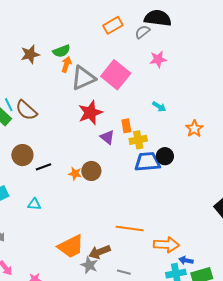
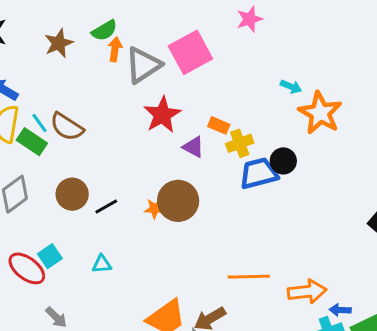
pink square: (116, 75) -> (190, 52), turned 32
cyan arrow: (159, 107) -> (291, 87), moved
orange rectangle: (126, 126) -> (219, 125), turned -48
orange star: (194, 129) -> (320, 113), size x1.6
brown circle: (91, 171) -> (178, 201), size x1.4

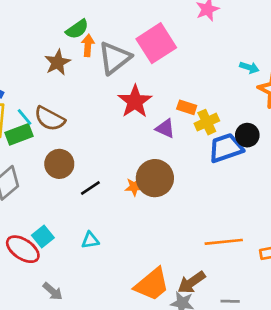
brown star: (59, 43) -> (58, 62), moved
green rectangle: (32, 142) -> (19, 134), turned -50
brown circle: (72, 194) -> (59, 164), moved

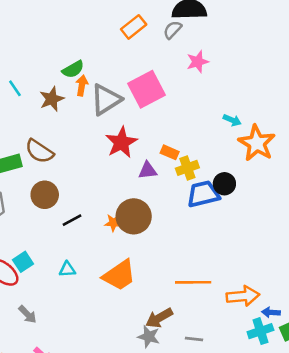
cyan line: (25, 117) -> (15, 88), moved
purple triangle: (165, 128) -> (148, 170), turned -36
orange trapezoid: (152, 284) -> (119, 275), moved

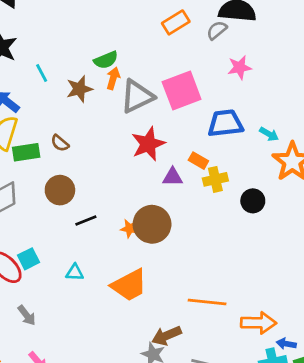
brown semicircle: (39, 151) -> (60, 143), size x0.6
blue trapezoid: (203, 194) -> (225, 123), moved

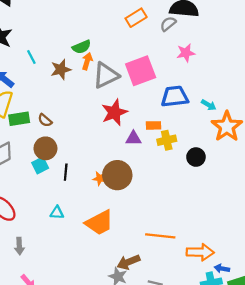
brown semicircle: (60, 143) -> (45, 120), moved
orange rectangle: (198, 161) -> (154, 125), turned -32
black line: (86, 221) -> (66, 172), turned -63
cyan square: (28, 259) -> (40, 165), moved
gray arrow: (27, 315) -> (19, 246), turned 35

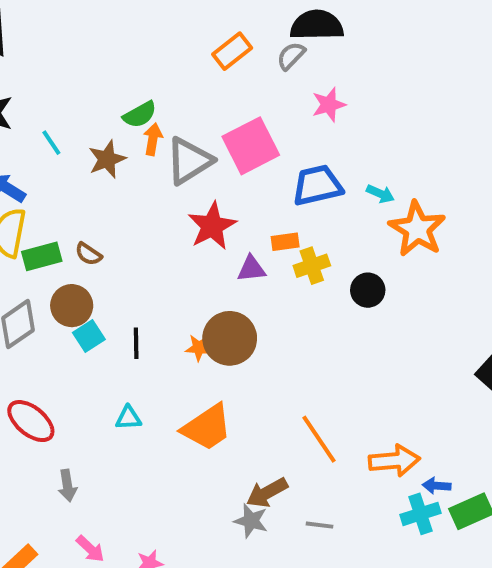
brown circle: (45, 148) -> (72, 306), moved
orange line: (160, 236) -> (319, 439), turned 56

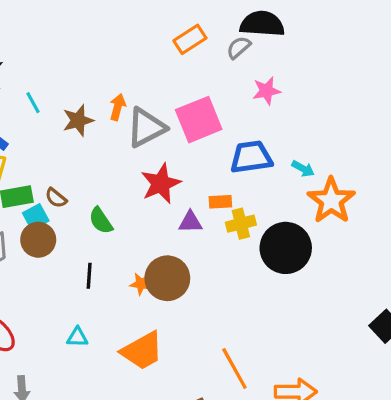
green semicircle: (140, 115) -> (101, 221), moved, turned 80
black circle: (368, 290) -> (286, 248), size x1.8
cyan square: (89, 336) -> (36, 217), moved

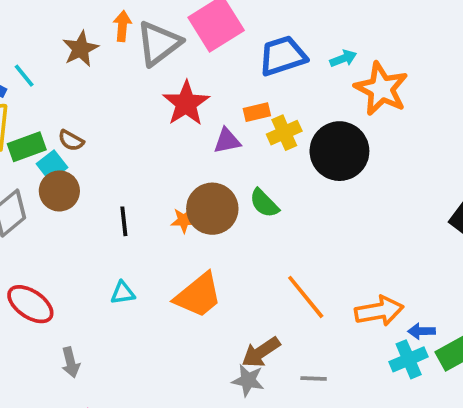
cyan line: (33, 103) -> (24, 76), moved
cyan arrow: (303, 169) -> (343, 58), turned -40
green semicircle: (101, 221) -> (264, 203), moved

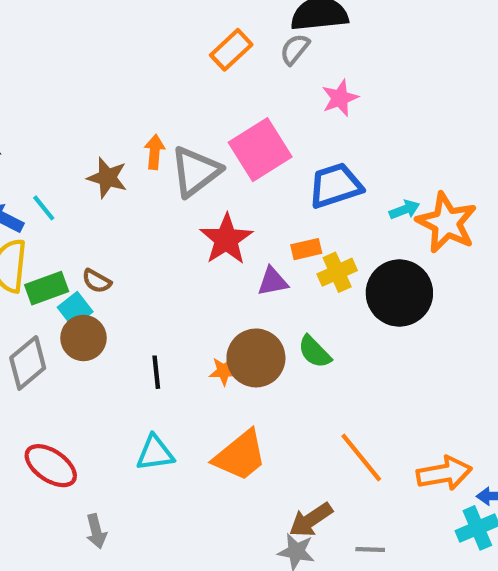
brown star: (80, 49) -> (107, 178), turned -30
cyan arrow: (343, 58) -> (404, 210), moved
cyan triangle: (123, 293) -> (155, 453), size x1.4

